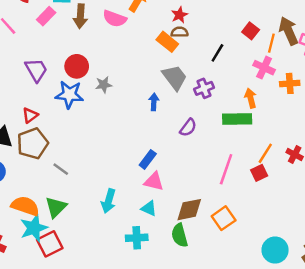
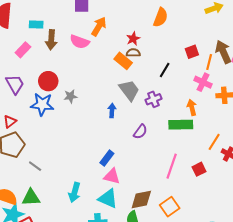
pink rectangle: (46, 16) -> (23, 50), moved
red square: (251, 31) -> (192, 52), turned 32
orange line: (265, 153) -> (214, 142), moved
green triangle: (56, 207) -> (31, 197), turned 42
cyan triangle: (149, 208) -> (108, 198), size x1.5

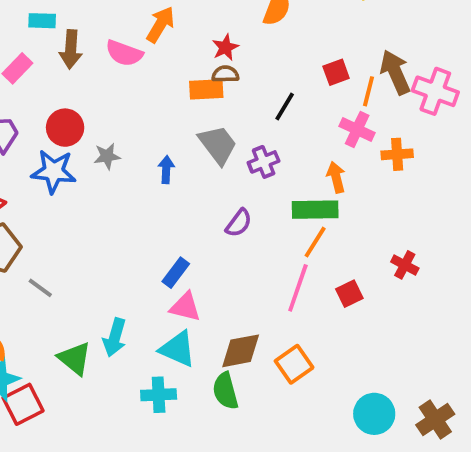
orange rectangle: (123, 61) -> (206, 89), turned -42
blue arrow: (112, 110) -> (166, 170), moved
orange line: (214, 142) -> (315, 242), moved
green triangle: (31, 197) -> (75, 358), moved, turned 42

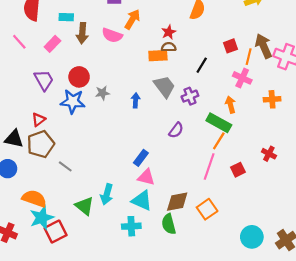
orange cross: (397, 154) -> (272, 99), moved
green rectangle: (315, 210) -> (219, 123), turned 30

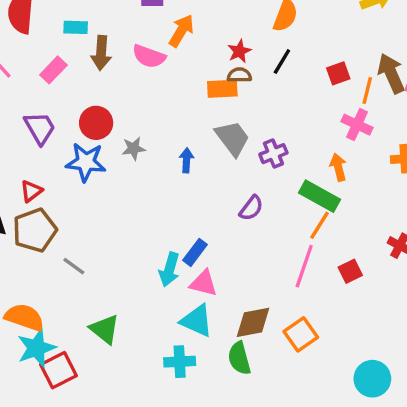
black line: (202, 65) -> (282, 61), moved
cyan arrow: (107, 194) -> (169, 270), moved

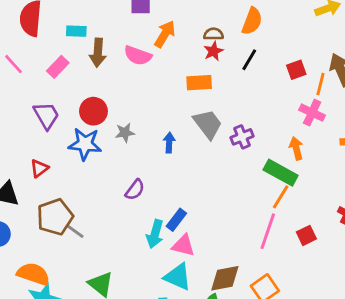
brown semicircle: (239, 75) -> (213, 34), moved
purple semicircle: (251, 208) -> (135, 190), moved
brown pentagon: (35, 230) -> (55, 217), moved

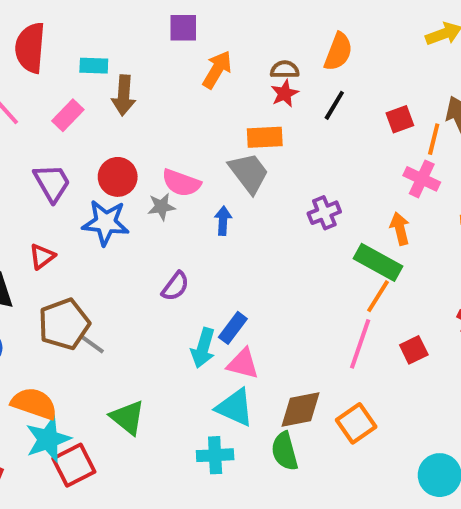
pink semicircle: (138, 55) -> (181, 183), moved
gray trapezoid: (208, 124) -> (249, 173), moved

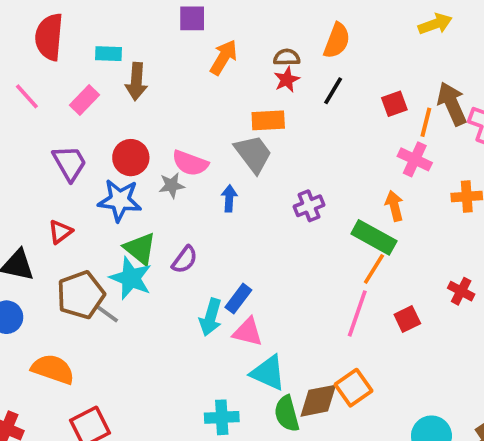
purple cross: (324, 213) -> (309, 206), moved
cyan triangle: (235, 408) -> (268, 373), moved
brown diamond: (301, 409) -> (318, 401), moved
green triangle: (128, 417) -> (140, 248), moved
cyan star: (48, 439) -> (131, 278), moved, turned -30

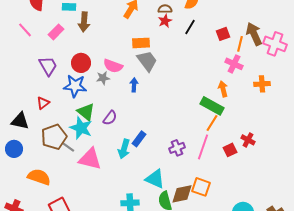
orange rectangle: (268, 120) -> (141, 43), moved
purple cross: (309, 206) -> (177, 148), moved
red cross: (461, 291) -> (248, 140), moved
pink triangle: (248, 332) -> (90, 159), moved, size x1.4
orange square: (354, 388) -> (201, 187), turned -36

